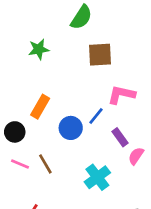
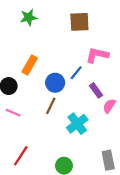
brown line: (45, 164) -> (51, 106), moved, turned 56

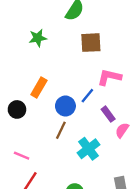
pink line: (13, 113) -> (22, 156), moved

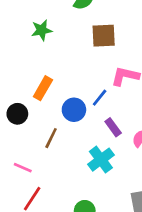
purple rectangle: (108, 114) -> (113, 127), moved
brown line: (61, 130) -> (51, 138), moved

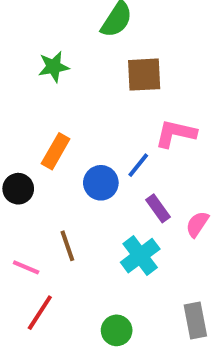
brown line: (51, 138) -> (67, 246), moved, turned -45

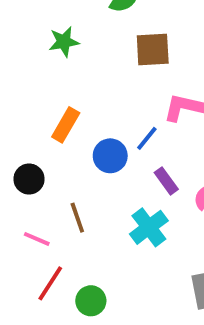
black circle: (18, 189) -> (29, 179), moved
green circle: (117, 330) -> (91, 301), moved

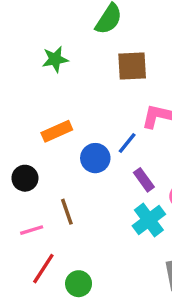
orange rectangle: (66, 125) -> (57, 131), turned 36
cyan cross: (149, 227) -> (149, 220), moved
pink line: (37, 239) -> (32, 230), turned -40

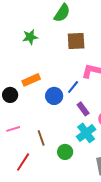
black circle: (25, 178) -> (10, 95), moved
brown line: (67, 212) -> (41, 138), moved
pink line: (32, 230) -> (13, 129), moved
green circle: (79, 284) -> (65, 152), moved

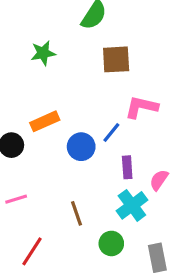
purple rectangle: (83, 109) -> (127, 167), turned 32
brown line: (41, 138) -> (76, 213), moved
green circle: (65, 152) -> (111, 243), moved

